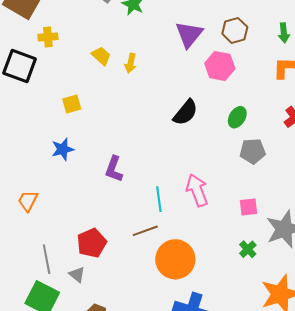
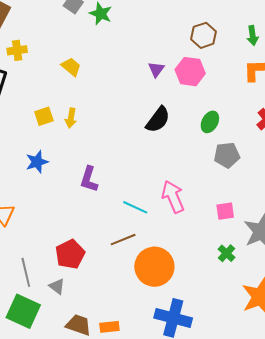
purple triangle: (189, 34) -> (156, 69), moved, size x0.6
yellow arrow: (131, 63) -> (71, 118), moved
cyan line: (159, 199) -> (135, 207), turned -55

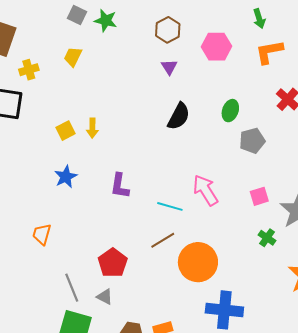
brown hexagon: (203, 35) -> (168, 30), moved
yellow trapezoid: (71, 67) -> (73, 57), moved, turned -95
pink hexagon: (190, 72) -> (216, 47), moved

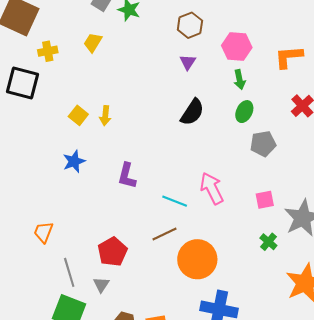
green arrow: (259, 19) -> (240, 80), moved
yellow square: (65, 131) -> (78, 115), turned -30
orange trapezoid: (42, 234) -> (43, 232), moved
gray triangle: (105, 297) -> (101, 285), turned 30

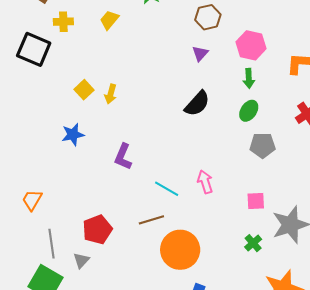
pink arrow: (212, 188) -> (205, 182), size x0.7

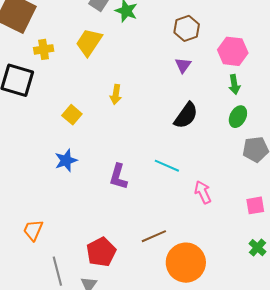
yellow trapezoid: (109, 20) -> (89, 42), size x1.4
yellow arrow: (111, 94) -> (116, 94), moved
cyan line: (167, 189) -> (167, 166), moved

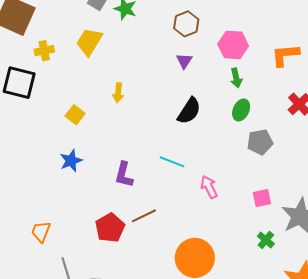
brown line: (154, 236) -> (144, 216), moved
red pentagon: (101, 252) -> (110, 228), moved

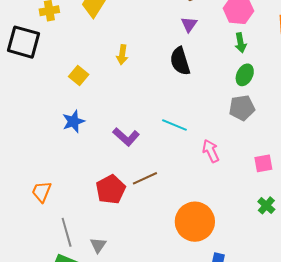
black semicircle: (189, 111) -> (180, 61), moved, turned 128
gray pentagon: (260, 142) -> (242, 108), moved
purple L-shape: (124, 175) -> (126, 137), turned -64

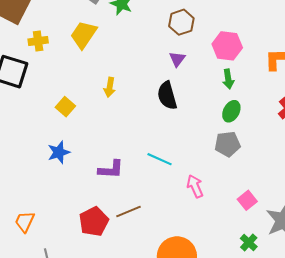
purple L-shape: (126, 137) -> (111, 169), turned -40
pink square: (263, 163) -> (247, 200), turned -30

